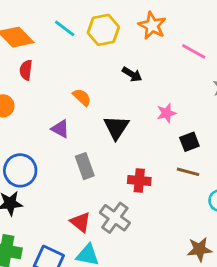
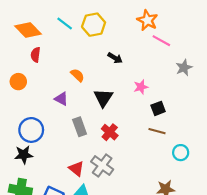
orange star: (152, 26) -> (147, 20), moved
red cross: (139, 180) -> (110, 132), moved, turned 35

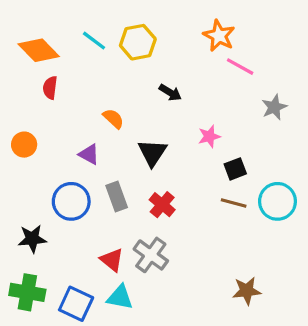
orange circle: (18, 82) -> (24, 145), moved
blue circle: (31, 130) -> (71, 201), moved
cyan circle: (181, 153) -> (277, 201), moved, size x1.5

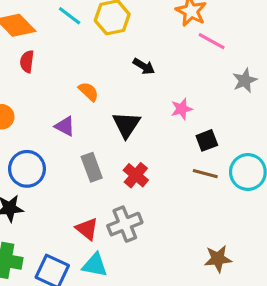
blue circle: (71, 201) -> (27, 169), moved
gray cross: (151, 255) -> (125, 224), turned 32

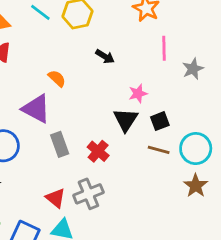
pink line: (212, 41) -> (164, 48), moved, turned 60
black triangle: (126, 125) -> (126, 120), moved
purple triangle: (65, 126) -> (36, 109), size x1.6
brown star: (218, 259) -> (196, 186), moved, turned -30

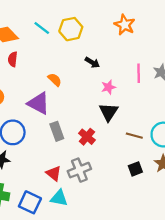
pink line: (164, 48) -> (139, 73), moved
pink star: (138, 94) -> (108, 87), moved
black square: (160, 121) -> (135, 169), moved

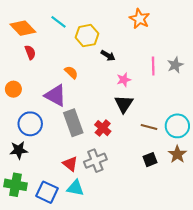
yellow hexagon: (71, 29) -> (87, 36), moved
red semicircle: (13, 59) -> (30, 52), turned 152
gray rectangle: (57, 131) -> (73, 123), size x1.4

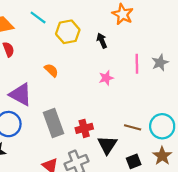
black arrow: (108, 55) -> (102, 41), moved, turned -144
purple triangle: (55, 95) -> (21, 94), moved
black triangle: (124, 104) -> (107, 145), moved
red cross: (103, 128) -> (84, 128), turned 35

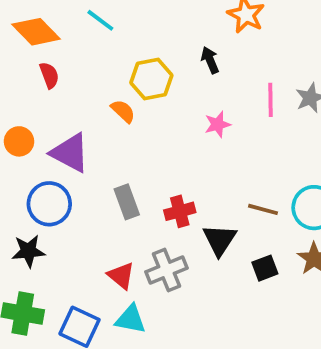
yellow hexagon: (68, 32) -> (151, 79), moved
gray rectangle: (53, 123) -> (127, 202), size x0.7

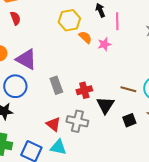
pink line: (271, 100) -> (117, 21), moved
orange semicircle: (123, 111) -> (85, 37), moved
gray cross: (167, 270) -> (77, 121), turned 35

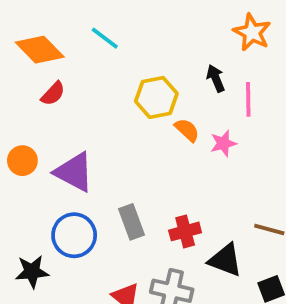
red semicircle: (15, 18) -> (53, 94), turned 64
blue circle: (15, 86) -> (74, 235), moved
black triangle: (105, 105) -> (225, 260), turned -42

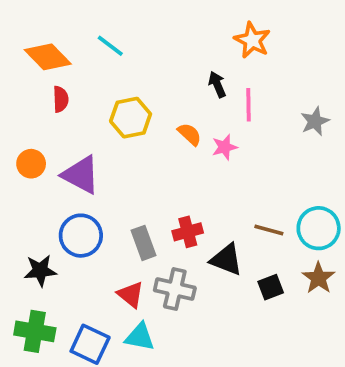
red semicircle: (53, 94) -> (61, 99), turned -45
yellow hexagon: (156, 97) -> (131, 118), moved
gray rectangle: (131, 222) -> (143, 243), moved

